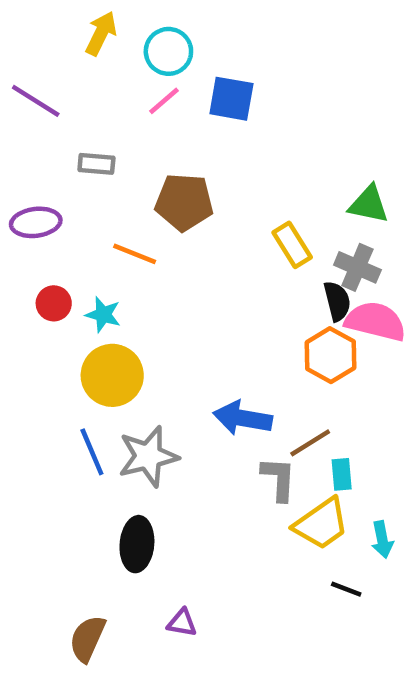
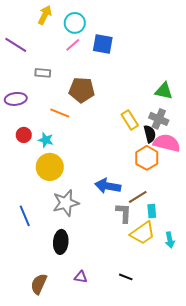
yellow rectangle: (292, 245) -> (130, 120), moved
blue line: (92, 452) -> (25, 216), moved
black line: (346, 589) -> (126, 277), moved

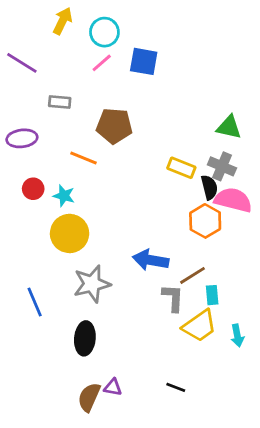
yellow rectangle: (130, 120) -> (181, 168), turned -36
brown semicircle: (39, 284) -> (89, 397), moved

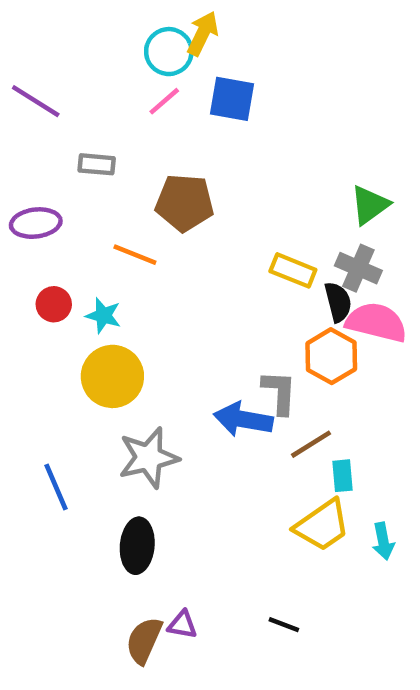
yellow arrow: (63, 21) -> (203, 33), moved
green triangle: (229, 127) -> (370, 205), turned -48
gray L-shape: (173, 298) -> (279, 392), moved

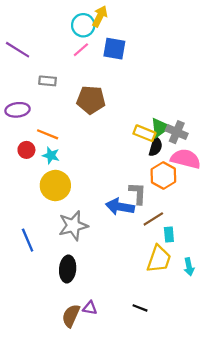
green triangle: (370, 205) -> (160, 128), moved
orange line: (135, 255) -> (48, 134), moved
black semicircle: (338, 302) -> (156, 147), moved, turned 30
yellow trapezoid: (322, 525) -> (159, 259), turned -36

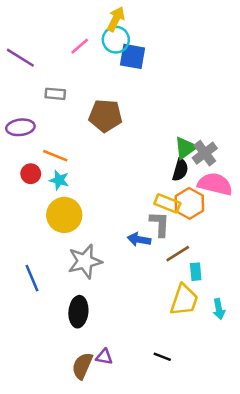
cyan circle: (83, 25) -> (116, 40), moved
pink line: (81, 50) -> (80, 46), moved
gray cross: (177, 132) -> (205, 153), turned 30
yellow rectangle: (144, 133) -> (167, 203), moved
blue arrow: (120, 207) -> (139, 239), size x0.7

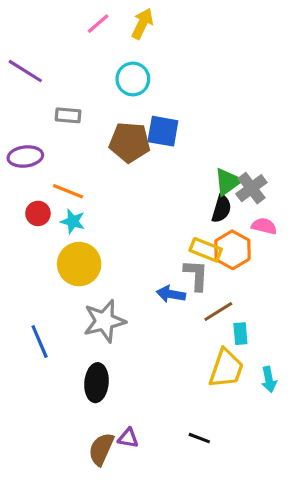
cyan circle: (116, 40) -> (133, 79), moved
pink line: (80, 46) -> (98, 24), moved
blue square: (133, 56) -> (163, 131), moved
pink semicircle: (215, 184) -> (264, 226), size x0.6

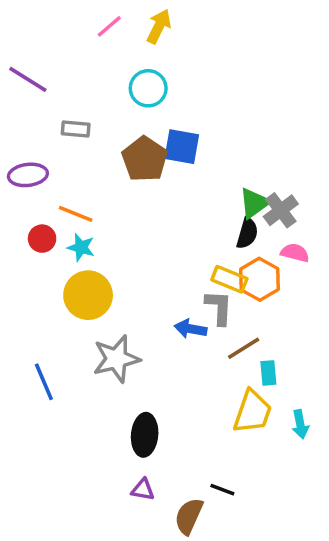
brown pentagon: (130, 142) -> (145, 159), turned 30
black ellipse: (96, 383) -> (145, 435), moved
brown semicircle: (101, 449) -> (189, 516), moved

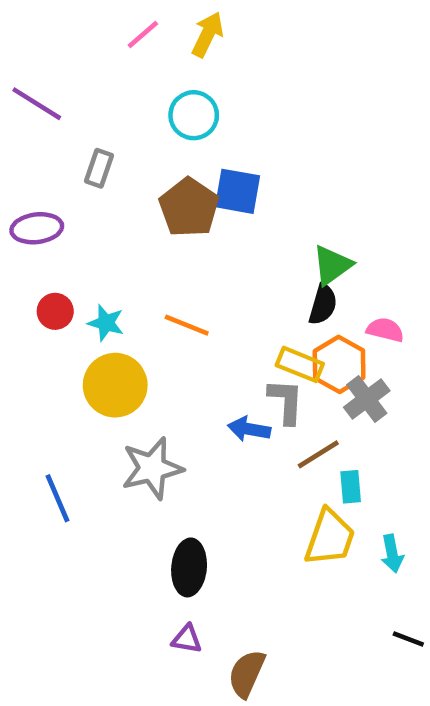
gray rectangle: (76, 129) -> (99, 168), turned -76
gray cross: (281, 210) -> (367, 399), moved
orange line: (76, 214) -> (187, 325), moved
black line: (222, 490) -> (408, 639), moved

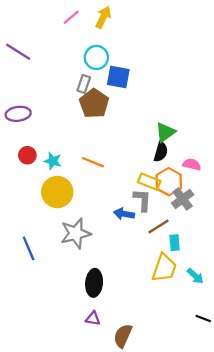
gray rectangle: (99, 168) -> (84, 84), moved
blue square: (237, 191) -> (118, 77), moved
cyan arrow: (392, 554) -> (195, 276), turned -36

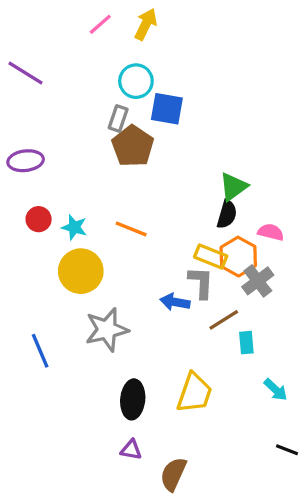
yellow trapezoid: (164, 268) -> (194, 393), moved

